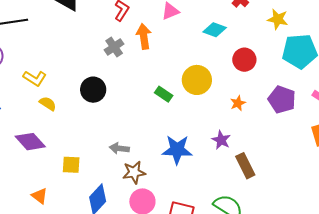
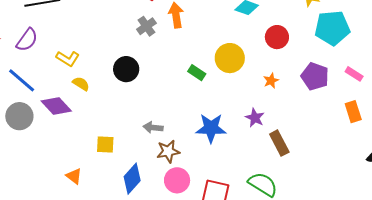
purple diamond: (30, 142) -> (56, 106), moved

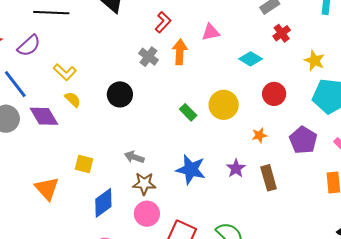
gray cross: (146, 26) -> (149, 57), turned -30
brown rectangle: (279, 143) -> (269, 178), moved
orange triangle: (74, 176) -> (47, 188), size x1.5

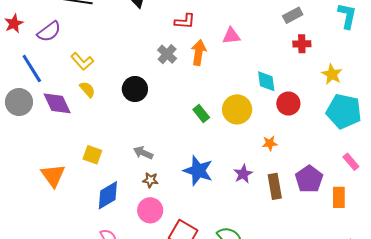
red L-shape: (163, 22) -> (185, 21), turned 45
red cross: (282, 33) -> (302, 44), turned 30
cyan diamond: (251, 59) -> (266, 81), moved, turned 45
purple pentagon: (303, 140) -> (309, 179), moved
brown star: (144, 184) -> (150, 180), size x0.7

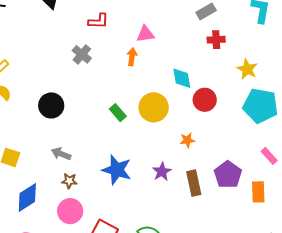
orange arrow: (199, 53) -> (132, 57), moved, size x0.7
black circle: (135, 89) -> (51, 105), moved

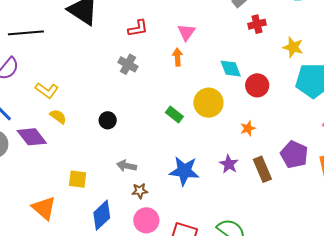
pink triangle: (145, 34) -> (186, 32), turned -36
black circle: (51, 105) -> (108, 120), size x0.7

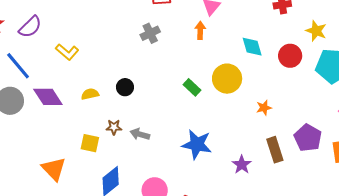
gray cross: (128, 64) -> (150, 33), turned 30
red circle: (257, 85) -> (290, 56), moved
yellow semicircle: (58, 117) -> (90, 94), moved, turned -54
purple star: (229, 164) -> (242, 165), moved
brown star: (140, 191) -> (114, 127), moved

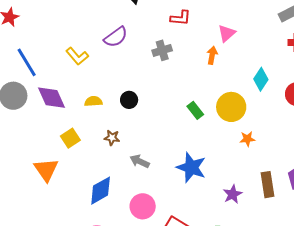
purple semicircle: (30, 27) -> (116, 37), moved
cyan diamond: (252, 47) -> (261, 79), turned 40
orange star: (264, 108) -> (247, 139), moved
gray arrow: (140, 134) -> (140, 161), moved
yellow square: (90, 143) -> (70, 138), moved, turned 36

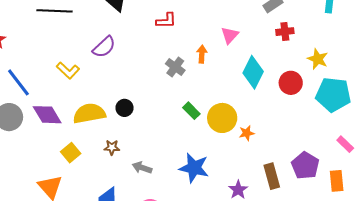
pink triangle: (227, 33) -> (230, 35), moved
gray cross: (162, 50) -> (175, 67), moved, turned -30
cyan diamond: (261, 79) -> (253, 72), size x1.4
yellow semicircle: (93, 101) -> (89, 113), size x1.8
yellow circle: (231, 107) -> (222, 118), moved

